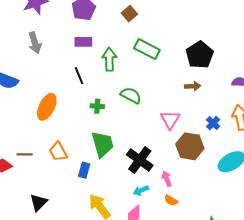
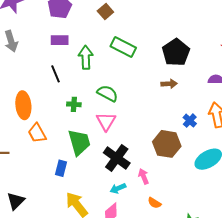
orange ellipse: (47, 107) -> (23, 105), turned -32
pink triangle: (170, 120) -> (106, 121), moved
orange trapezoid: (58, 152) -> (37, 133), moved
orange semicircle: (171, 200) -> (154, 203), moved

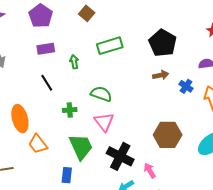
green rectangle: (123, 47) -> (110, 46), turned -35
green arrow: (86, 57) -> (74, 62), size x0.6
blue cross: (190, 121) -> (186, 86), moved

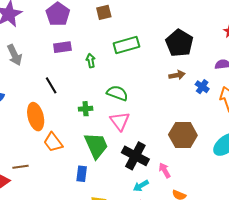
brown square: (87, 13) -> (104, 12), turned 35
black line: (47, 83) -> (51, 85), moved

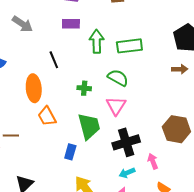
green rectangle: (126, 45) -> (129, 46), moved
gray arrow: (15, 55) -> (22, 24), turned -40
green arrow: (91, 61) -> (97, 41), size x1.6
black cross: (135, 156) -> (126, 142), turned 36

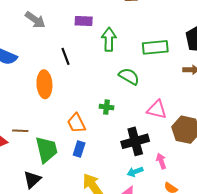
green rectangle: (129, 46) -> (155, 47), moved
green cross: (84, 88) -> (107, 107), moved
pink triangle: (116, 106) -> (157, 110), moved, turned -50
orange trapezoid: (47, 116) -> (76, 123), moved
green trapezoid: (89, 126) -> (46, 150), moved

